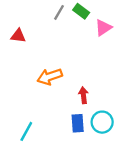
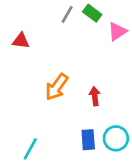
orange arrow: (50, 77) -> (57, 87), turned -35
red arrow: (83, 95) -> (95, 96), moved

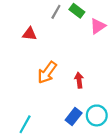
red triangle: (21, 41) -> (29, 34), moved
blue rectangle: (88, 140) -> (74, 117), turned 42

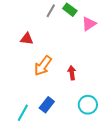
red triangle: (29, 34) -> (27, 39), moved
blue rectangle: (74, 117) -> (47, 105), moved

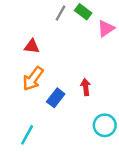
orange arrow: (43, 66) -> (33, 79), moved
blue rectangle: (47, 105) -> (56, 98), moved

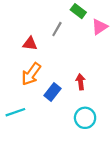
gray line: (61, 13) -> (57, 29), moved
cyan circle: (105, 125) -> (85, 118), moved
cyan line: (27, 135) -> (15, 112), moved, turned 42

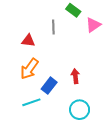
gray line: (57, 29) -> (53, 27), turned -32
cyan line: (15, 112) -> (31, 102), moved

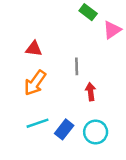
gray line: (53, 27) -> (77, 66), moved
blue rectangle: (49, 86) -> (64, 129), moved

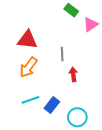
red triangle: (34, 49) -> (27, 40), size x1.5
cyan circle: (96, 132) -> (77, 117), moved

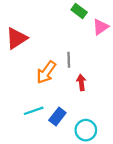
red triangle: (27, 40) -> (17, 38), moved, turned -40
orange arrow: (28, 67) -> (46, 72), moved

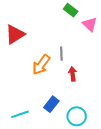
pink triangle: (101, 27) -> (90, 24), turned -42
cyan line: (34, 111) -> (20, 114), moved

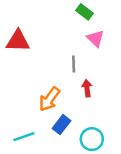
pink triangle: (90, 24) -> (95, 39), moved
red triangle: (15, 34) -> (18, 41), turned 35
orange arrow: (41, 65) -> (49, 99), moved

